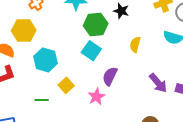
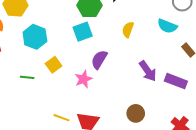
cyan square: (91, 51) -> (83, 32), turned 30

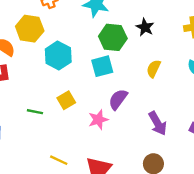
cyan hexagon: (35, 37) -> (58, 56), moved
purple arrow: (148, 71) -> (158, 123), moved
yellow line: (61, 118) -> (59, 160), moved

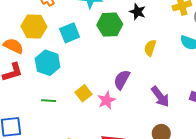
cyan hexagon: (58, 56) -> (48, 63), moved
cyan square: (102, 66) -> (70, 33), moved
yellow square: (66, 100) -> (84, 93), moved

